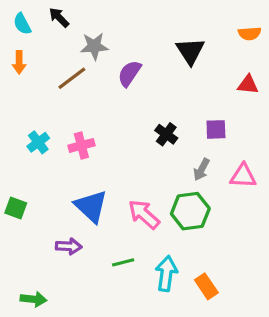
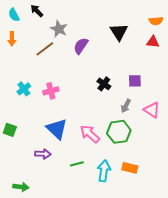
gray star: (94, 46) -> (59, 29), turned 30
red triangle: (248, 85) -> (153, 42), moved
pink triangle: (243, 176) -> (152, 110), turned 30
orange rectangle: (206, 286) -> (130, 168), moved, turned -42

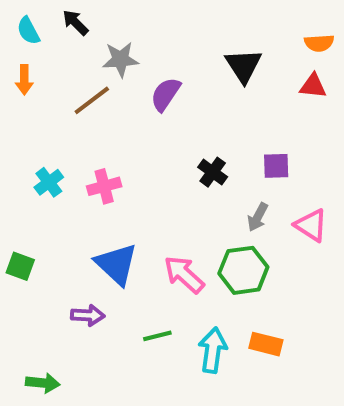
gray star: (59, 29) -> (121, 59), turned -30

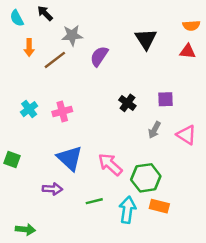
orange arrow: (24, 80) -> (29, 48), moved
green hexagon: (243, 270) -> (146, 178), moved

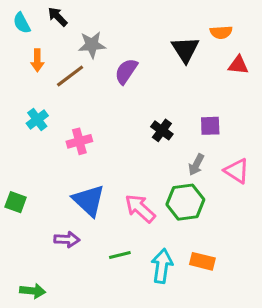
orange semicircle: (191, 26) -> (221, 32), moved
cyan cross: (29, 109) -> (37, 120), moved
green hexagon: (146, 178) -> (185, 202), moved

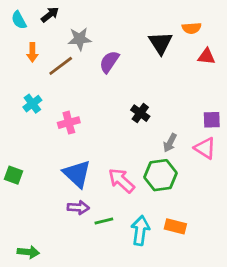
black arrow: (58, 17) -> (50, 15), turned 96
purple square: (210, 126) -> (212, 120), moved
purple arrow: (67, 239) -> (78, 208), moved

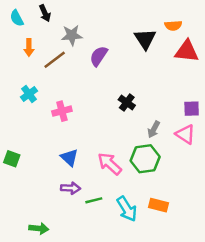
black arrow: (50, 15) -> (45, 13), turned 105
red triangle: (206, 56) -> (187, 51), size x1.5
blue triangle: (77, 174) -> (69, 158), size x0.7
cyan arrow: (140, 230) -> (127, 209), turned 140
green arrow: (28, 252) -> (39, 228), moved

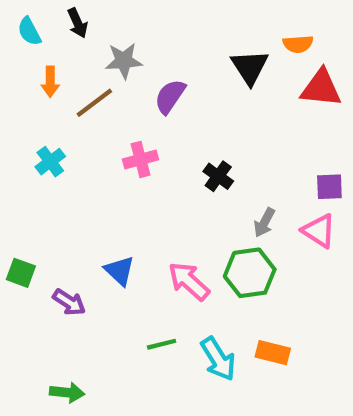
pink cross: (62, 111) -> (141, 159), moved
purple arrow: (71, 188) -> (69, 302), moved, turned 30

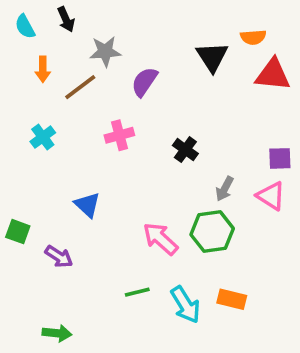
blue triangle: (120, 271) -> (87, 205), moved

